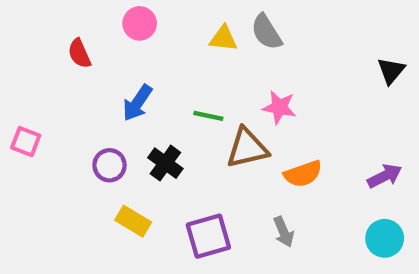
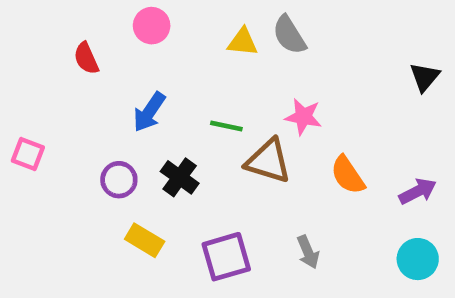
brown triangle: (247, 148) -> (268, 161), turned 30
orange semicircle: (303, 174) -> (348, 175), moved, turned 75

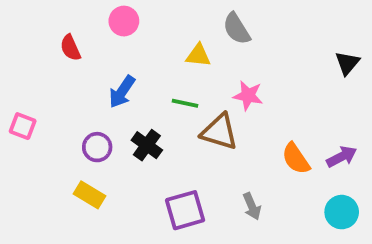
yellow triangle: (243, 42) -> (198, 55), moved
orange semicircle: (348, 175) -> (296, 159), moved
yellow rectangle: (145, 240) -> (89, 195), moved

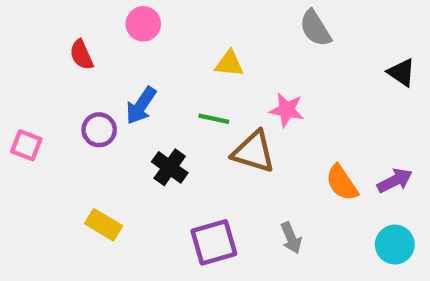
gray semicircle: (237, 29) -> (315, 28), moved
black triangle: (347, 63) -> (401, 72), turned -36
purple circle: (97, 147) -> (99, 130), moved

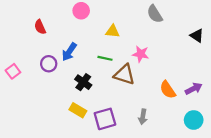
pink circle: (143, 24) -> (81, 11), moved
pink square: (26, 145) -> (13, 71), turned 32
yellow rectangle: (104, 225) -> (78, 110), moved
gray arrow: (291, 238) -> (143, 117), turned 32

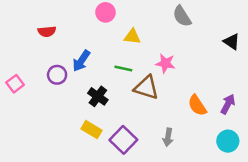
pink circle: (81, 11) -> (105, 12), moved
red semicircle: (40, 27) -> (47, 31), turned -72
purple arrow: (194, 89) -> (228, 104), turned -35
purple square: (105, 119) -> (123, 140), turned -30

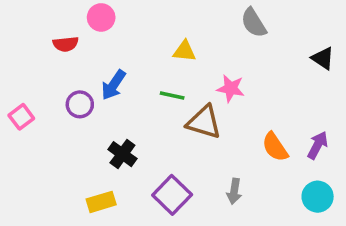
pink circle: (105, 12) -> (101, 17), moved
black cross: (98, 96) -> (122, 154), moved
yellow rectangle: (91, 130) -> (101, 202), moved, turned -48

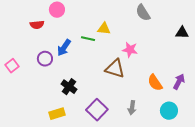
black triangle: (323, 58) -> (182, 33), turned -32
green line: (172, 96) -> (88, 39), moved
cyan circle: (318, 197) -> (169, 111), moved

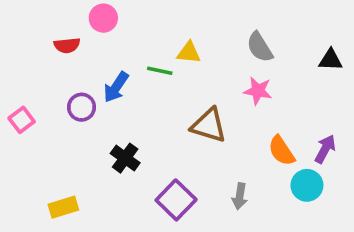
gray semicircle: (143, 13) -> (260, 47), moved
pink star: (130, 50) -> (258, 91), moved
cyan circle: (169, 111) -> (307, 185), moved
yellow rectangle: (57, 114) -> (63, 207), moved

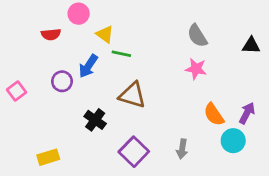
yellow triangle: (189, 53) -> (105, 34), moved, turned 30
brown triangle: (209, 125) -> (132, 95), moved

